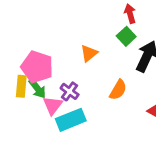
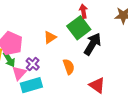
green square: (126, 36) -> (79, 28), size x1.6
orange semicircle: (118, 90) -> (69, 67), turned -56

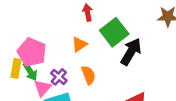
red arrow: (83, 11) -> (88, 12), moved
orange semicircle: (69, 67) -> (88, 75), moved

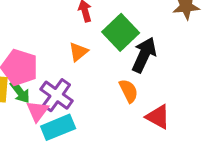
orange semicircle: (88, 75) -> (129, 91), moved
purple cross: (59, 77) -> (57, 95), size x1.5

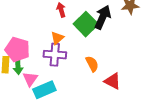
black arrow: (144, 55) -> (103, 17), moved
green arrow: (20, 92) -> (18, 66), turned 35
purple cross: (57, 95) -> (55, 55), moved, turned -30

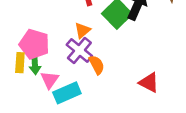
purple cross: (55, 55) -> (79, 50), turned 35
orange semicircle: (92, 64) -> (97, 65), moved

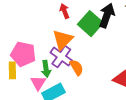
orange triangle: (83, 30) -> (63, 40), size x1.5
green arrow: (35, 64) -> (46, 69), moved

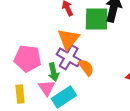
green square: (90, 24) -> (97, 19), turned -35
yellow rectangle: (12, 70) -> (20, 94), moved

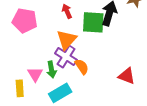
pink pentagon: (28, 59) -> (25, 21), moved
pink triangle: (47, 88) -> (35, 74), moved

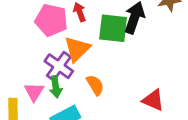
pink pentagon: (25, 21) -> (51, 20), moved
purple cross: (66, 57) -> (59, 66), moved

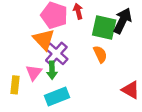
orange triangle: (77, 49) -> (44, 39), moved, turned -35
orange semicircle: (95, 85) -> (100, 54), moved

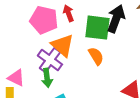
orange triangle: (44, 39) -> (62, 45), moved
pink triangle: (34, 73) -> (16, 78), moved, turned -36

